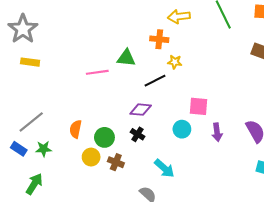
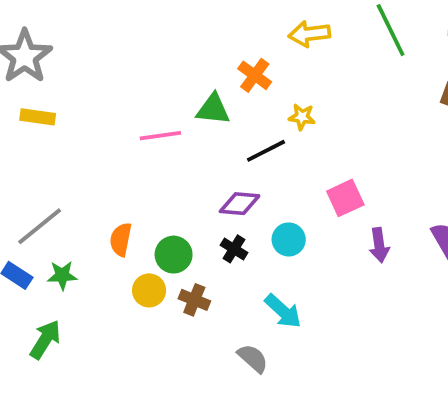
orange cross: (159, 39) -> (255, 75), moved, turned 30
pink square: (198, 106) -> (345, 198), turned -30
cyan circle: (182, 129) -> (289, 239), moved

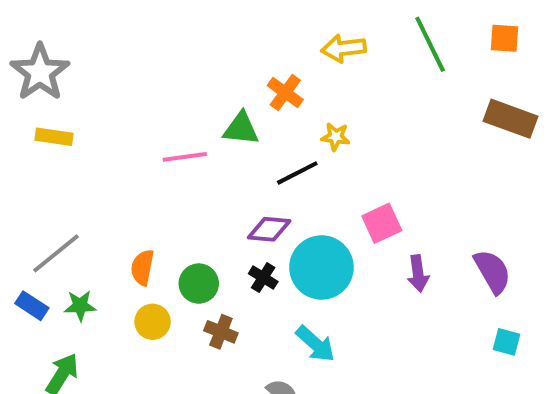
cyan circle: (289, 239) -> (321, 267), size x1.8
yellow circle: (149, 290) -> (153, 322), moved

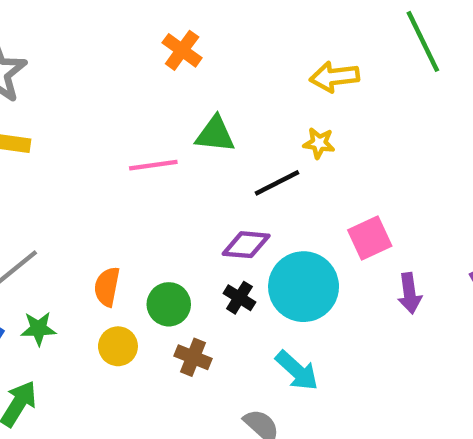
yellow arrow: (344, 48) -> (334, 77), moved
orange cross: (285, 93) -> (182, 50), moved

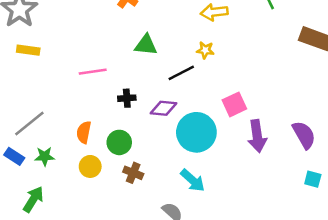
pink line: (153, 165) -> (93, 72), moved
purple arrow: (410, 293) -> (257, 136), size x1.4
black cross: (239, 298) -> (127, 98), moved, turned -36

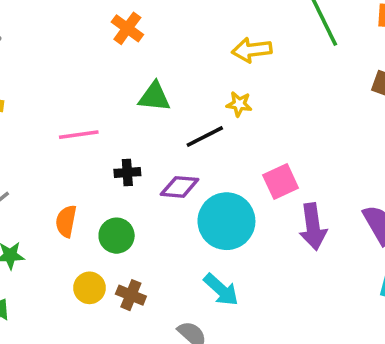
yellow circle: (90, 166) -> (89, 288), moved
brown cross: (133, 173) -> (131, 295), moved

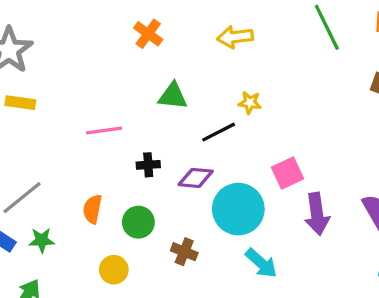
yellow arrow: (252, 50) -> (235, 37), moved
cyan arrow: (221, 290) -> (261, 263), moved
brown cross: (131, 295) -> (184, 252), moved

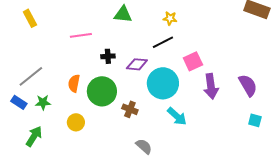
yellow rectangle: (20, 103) -> (30, 18), turned 54
black line: (219, 132) -> (163, 42), moved
green circle: (138, 222) -> (102, 91), size x1.5
yellow circle: (114, 270) -> (76, 122), moved

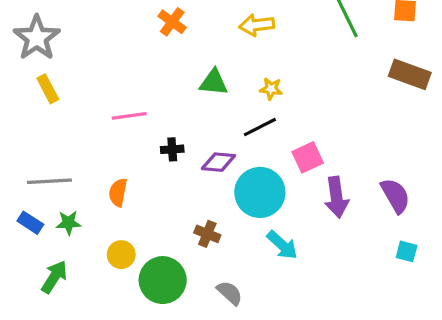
green triangle: (123, 14) -> (214, 82), moved
gray line: (31, 76) -> (49, 181), turned 36
green circle: (102, 91) -> (163, 280), moved

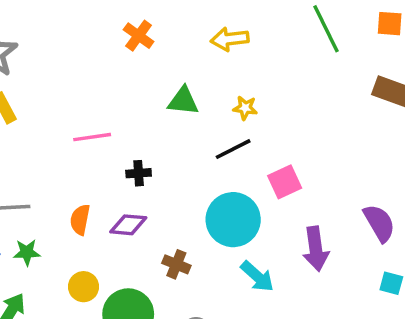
purple diamond: (218, 162) -> (128, 225), moved
purple arrow: (336, 197) -> (316, 249), moved

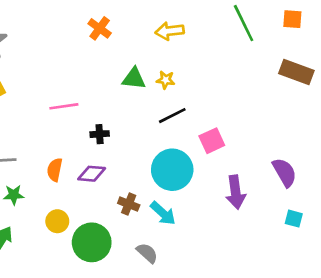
yellow star: (245, 108) -> (166, 80), moved
cyan arrow: (257, 276) -> (163, 213), moved

